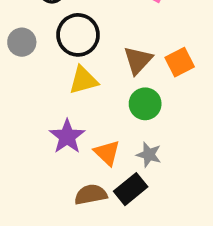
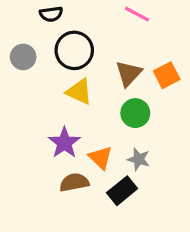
yellow triangle: (83, 80) -> (79, 92), turned 40
brown semicircle: (91, 195) -> (74, 182), moved

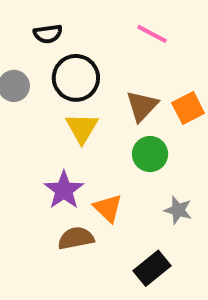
yellow triangle: (79, 92) -> (82, 128), turned 36
gray star: (139, 159) -> (178, 210), moved
black rectangle: (122, 191) -> (152, 268), moved

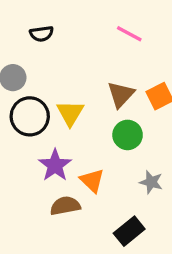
black circle: (76, 78) -> (30, 116), moved

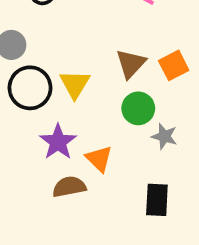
gray star: (151, 182) -> (164, 136), moved
black rectangle: (129, 231) -> (157, 200), moved, turned -48

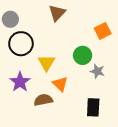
brown triangle: (131, 64) -> (57, 13), moved
yellow triangle: (75, 84) -> (46, 63), moved
purple star: (58, 142) -> (20, 82), moved

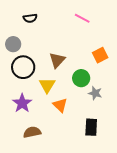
brown triangle: (57, 13) -> (57, 60), moved
brown semicircle: (43, 100) -> (32, 132), moved

